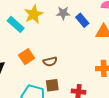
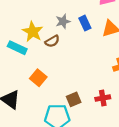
blue rectangle: (82, 20) -> (85, 23), turned 32
brown semicircle: (50, 62) -> (52, 41), moved

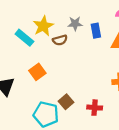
brown square: (74, 99) -> (66, 102), turned -32

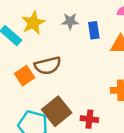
brown semicircle: (60, 40) -> (48, 66), moved, size x1.5
brown square: (66, 102) -> (57, 111), size x1.6

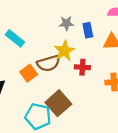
yellow star: (33, 23) -> (64, 51), moved
red cross: (89, 119) -> (82, 67), moved

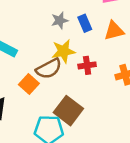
yellow star: (64, 51) -> (63, 51), turned 30

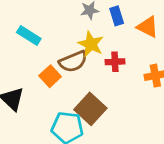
orange triangle: (114, 31) -> (148, 27), turned 35
yellow star: (63, 51) -> (91, 44), turned 30

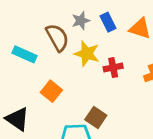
brown semicircle: (73, 61) -> (57, 38), moved, turned -88
brown square: (90, 109) -> (96, 117), size x0.7

